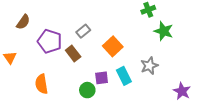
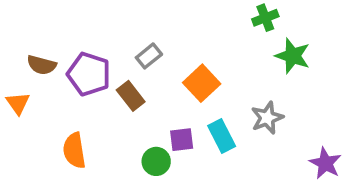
brown semicircle: (23, 22) -> (42, 65), moved, turned 70

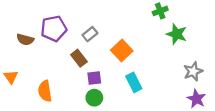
purple pentagon: (89, 74) -> (54, 29), moved, turned -30
orange triangle: (18, 103) -> (11, 77), moved
gray star: (267, 118) -> (193, 71), moved
purple square: (182, 140) -> (94, 78), moved

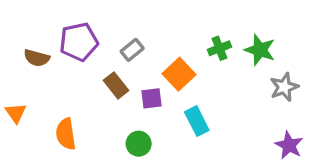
green cross: (160, 11) -> (219, 48), moved
gray star: (193, 71) -> (284, 87), moved
purple square: (94, 78) -> (152, 98), moved

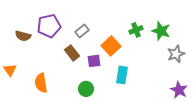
cyan rectangle: (197, 121) -> (122, 75), turned 36

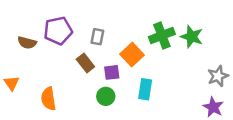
green cross: (136, 30) -> (162, 35), size x1.5
gray rectangle: (82, 31) -> (97, 37), turned -40
gray star: (176, 54) -> (218, 76), moved
green circle: (86, 89) -> (106, 96), moved

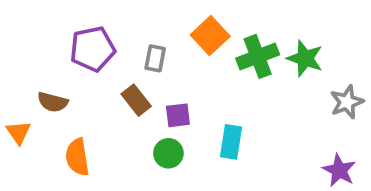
brown semicircle: (27, 43) -> (53, 102), moved
orange square: (132, 55) -> (210, 36), moved
gray star: (218, 76) -> (347, 102), moved

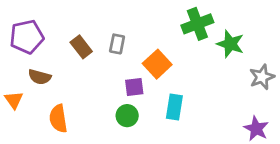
orange square: (210, 36) -> (157, 64), moved
purple pentagon: (92, 49) -> (27, 37), moved
green cross: (258, 56) -> (197, 24), moved
brown rectangle: (136, 100) -> (81, 47), moved

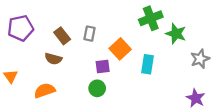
brown semicircle: (40, 77) -> (53, 59), moved
cyan rectangle: (174, 107) -> (147, 64), moved
orange semicircle: (58, 119) -> (45, 91), turned 80

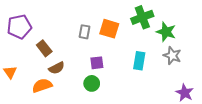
brown rectangle: (62, 36) -> (44, 48), moved
orange square: (120, 49) -> (109, 29), moved, turned -30
brown semicircle: (53, 59) -> (57, 68), moved, turned -42
gray star: (200, 59) -> (172, 56), moved, turned -30

